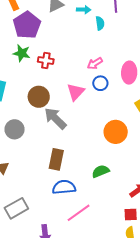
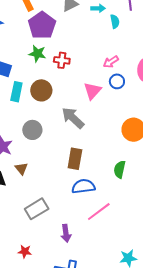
brown circle: (39, 97) -> (41, 90), moved
green semicircle: (101, 171) -> (120, 169), turned -54

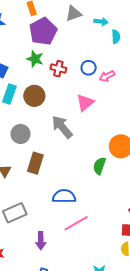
blue circle: (117, 81) -> (89, 68), moved
brown rectangle: (75, 159) -> (35, 163), moved
green semicircle: (120, 169) -> (99, 166), moved

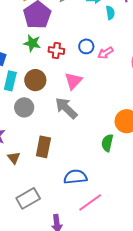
pink triangle: (85, 103) -> (73, 81), moved
gray circle: (20, 134) -> (24, 107), moved

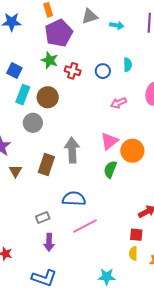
cyan semicircle: (110, 13) -> (128, 65), moved
pink arrow: (105, 53) -> (118, 103), moved
pink triangle: (73, 81) -> (109, 141), moved
gray arrow: (66, 108) -> (72, 150), moved, turned 35
gray rectangle: (28, 198) -> (43, 217), moved, size x0.6

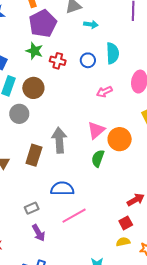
cyan arrow: (117, 25) -> (91, 24), moved
cyan semicircle: (128, 65) -> (113, 53), size x1.5
red square: (136, 235) -> (126, 223), turned -32
purple arrow: (49, 242) -> (39, 233), turned -30
yellow semicircle: (133, 253) -> (123, 242), turned 80

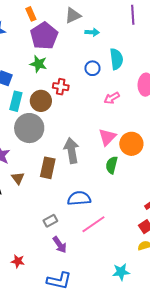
red cross: (58, 61) -> (61, 87), moved
gray circle: (19, 114) -> (29, 128), size x1.5

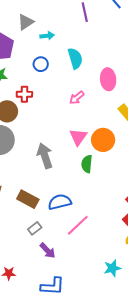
blue circle: (92, 68) -> (41, 64), moved
brown rectangle: (48, 168) -> (28, 199), moved, turned -65

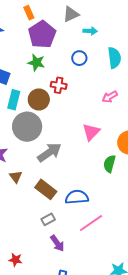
pink triangle: (78, 137) -> (91, 132), moved
gray arrow: (45, 156) -> (49, 152), moved, turned 65

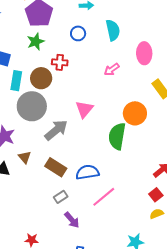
green star: (36, 63) -> (36, 42), turned -30
pink triangle: (91, 132) -> (84, 109), moved
green semicircle: (109, 164) -> (117, 136), size x1.5

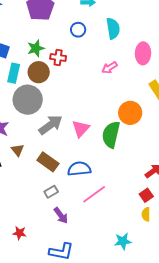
green star: (36, 42) -> (36, 48), moved
pink triangle: (84, 109) -> (81, 129), moved
yellow semicircle: (157, 214) -> (146, 214), turned -72

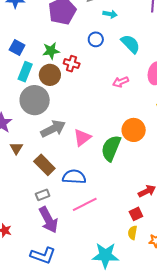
cyan semicircle: (113, 28) -> (130, 44), turned -45
purple arrow: (61, 215) -> (48, 220), size x1.5
cyan star: (123, 241) -> (105, 255), size x1.5

